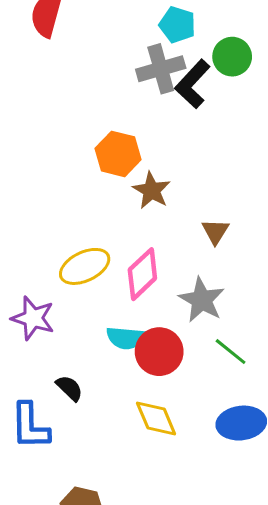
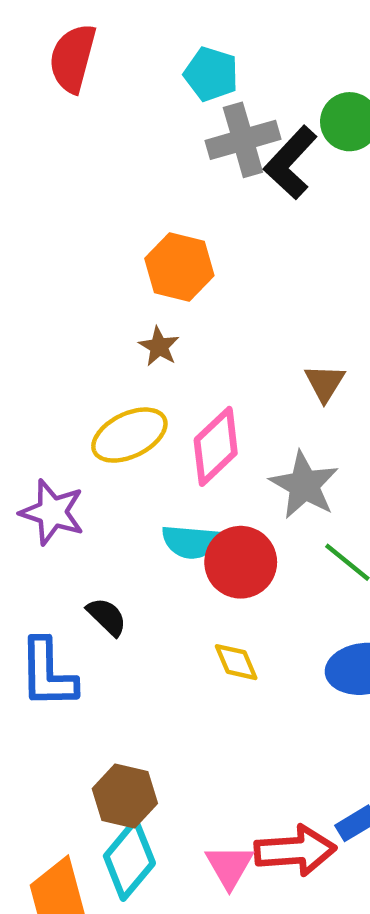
cyan pentagon: (177, 25) -> (211, 74), moved
brown star: (152, 190) -> (159, 346), moved, size x0.7
yellow diamond: (156, 418) -> (236, 662), size x0.7

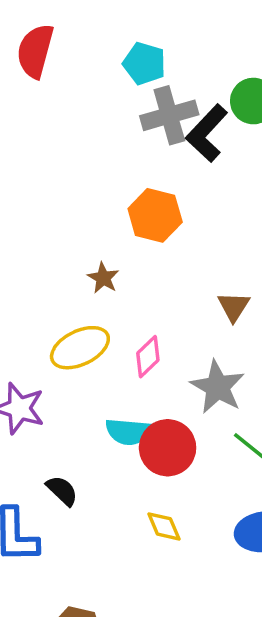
orange hexagon: (179, 267) -> (155, 215), moved
pink diamond: (216, 446) -> (148, 357), size x0.7

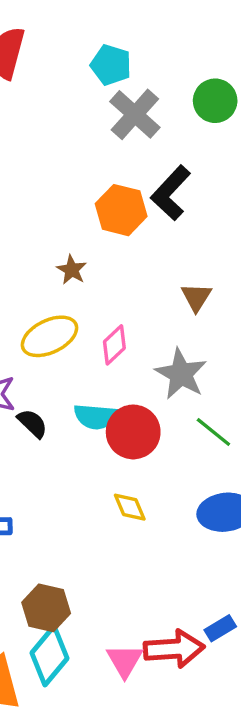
gray cross: (169, 115) -> (135, 114), turned -32
black L-shape: (207, 133) -> (171, 193), moved
black semicircle: (62, 491) -> (32, 423), moved

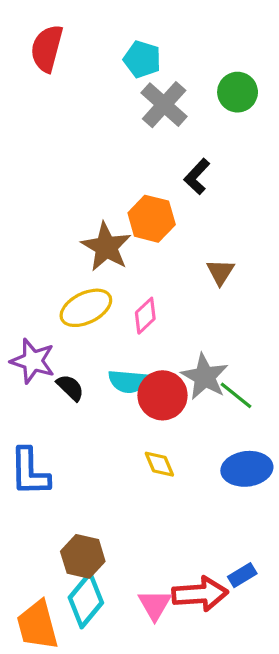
black L-shape: (171, 193) -> (197, 177), size x0.7
orange hexagon: (121, 210) -> (152, 219), moved
brown star: (72, 270) -> (106, 247), size x1.8
gray star: (181, 374) -> (205, 377), moved

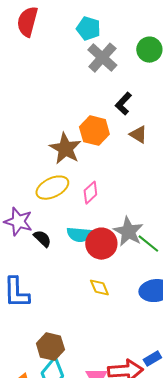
brown triangle: (220, 272) -> (138, 135), moved, turned -30

